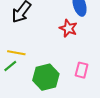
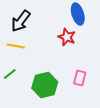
yellow line: (16, 53) -> (16, 46), moved

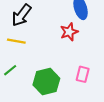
red star: (67, 37) -> (69, 32), turned 30

